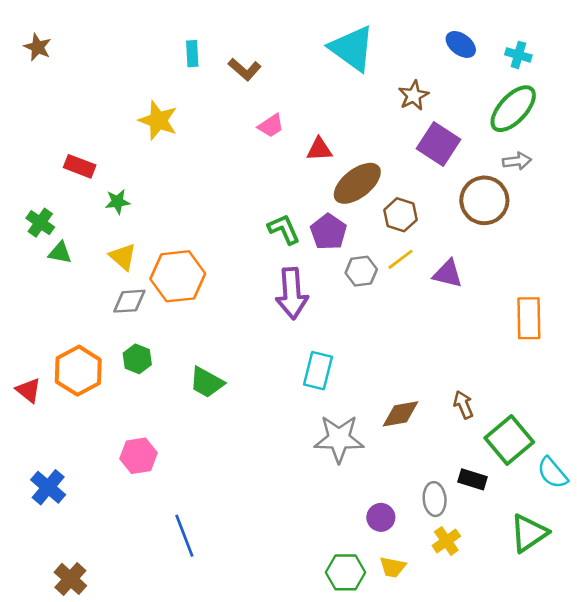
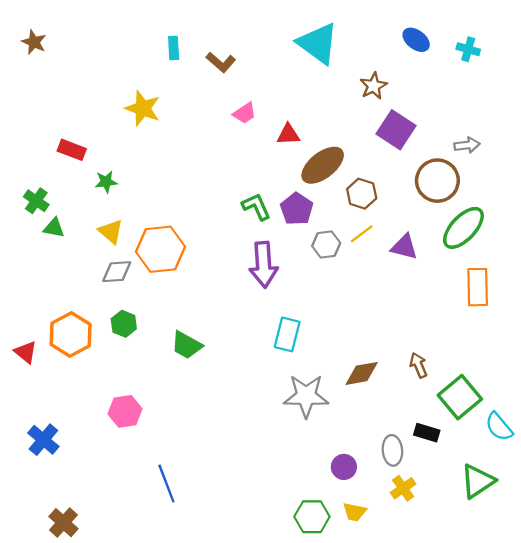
green ellipse: (513, 109) -> (463, 228), moved

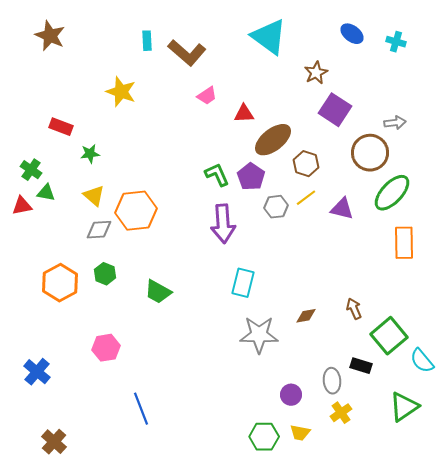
brown star: (34, 42) -> (50, 36), moved, size x1.4
brown L-shape: (221, 62) -> (187, 53), size x1.5
red triangle: (26, 352) -> (22, 206), moved, turned -50
brown diamond: (362, 373) -> (306, 316), size x0.7

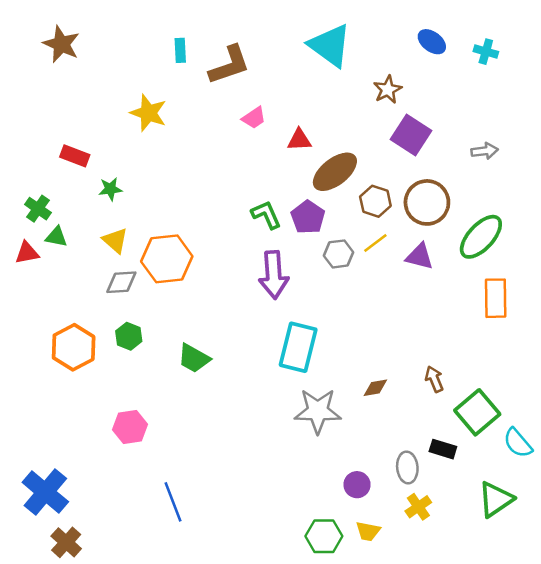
brown L-shape: (187, 53) -> (229, 65), turned -60
brown circle: (370, 153) -> (427, 202), moved
cyan rectangle: (243, 283) -> (298, 347), size x1.4
blue cross: (37, 372) -> (45, 492), moved, size x1.4

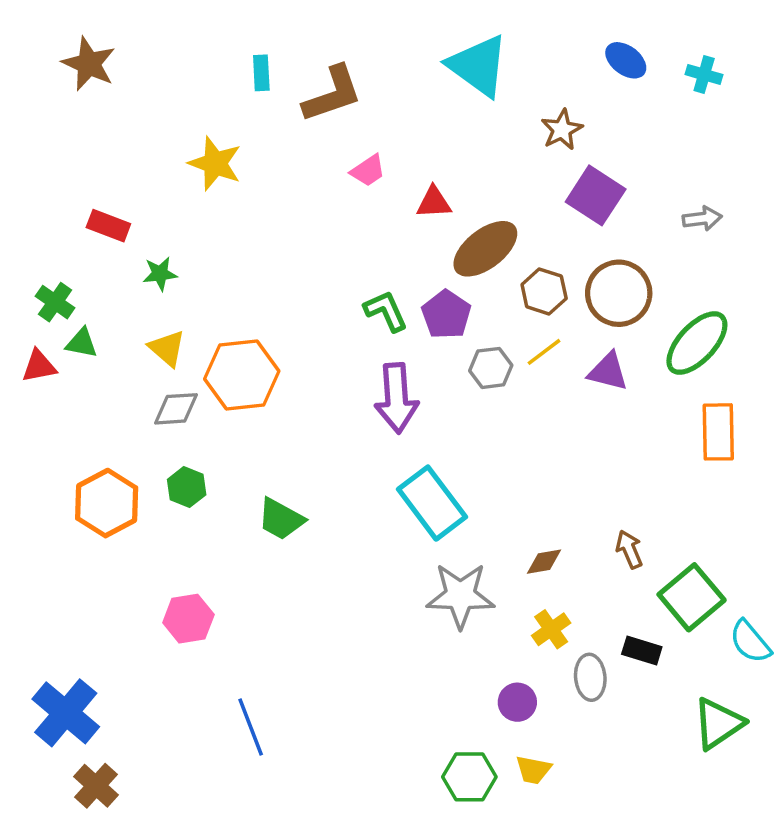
cyan rectangle: (298, 347) -> (432, 503), turned -51
yellow cross: (418, 507) -> (551, 629), moved

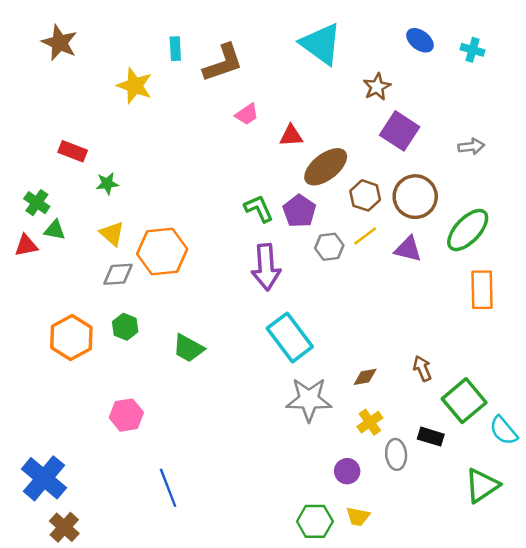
yellow star: (215, 163) -> (135, 86), moved

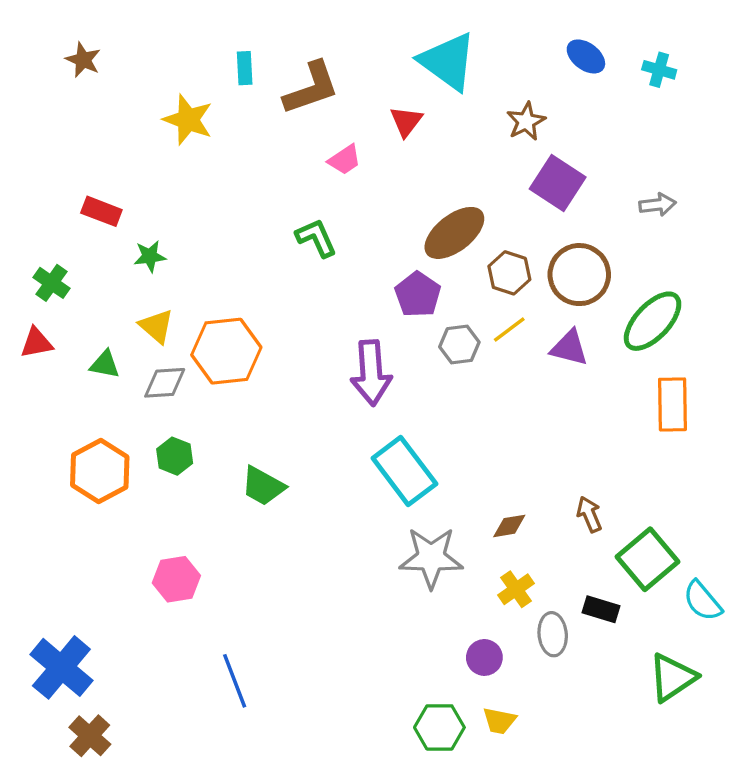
brown star: (59, 43) -> (83, 60), size x0.7
red triangle: (291, 136) -> (406, 121), moved, turned -50
green L-shape: (259, 209) -> (316, 238), moved
green triangle: (55, 230) -> (105, 364), moved

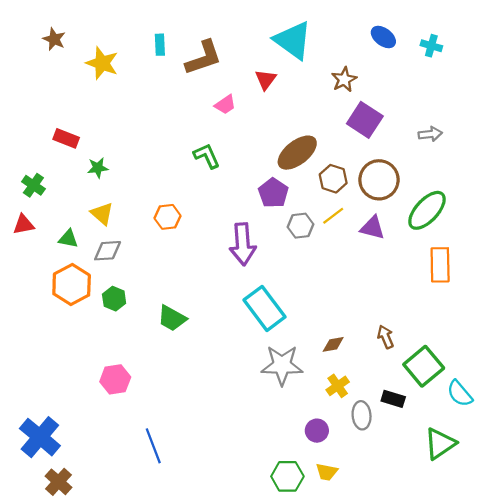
yellow star: (188, 120) -> (102, 63), moved
orange hexagon: (226, 351) -> (168, 217), moved, size x0.6
orange hexagon: (100, 471) -> (72, 284), moved

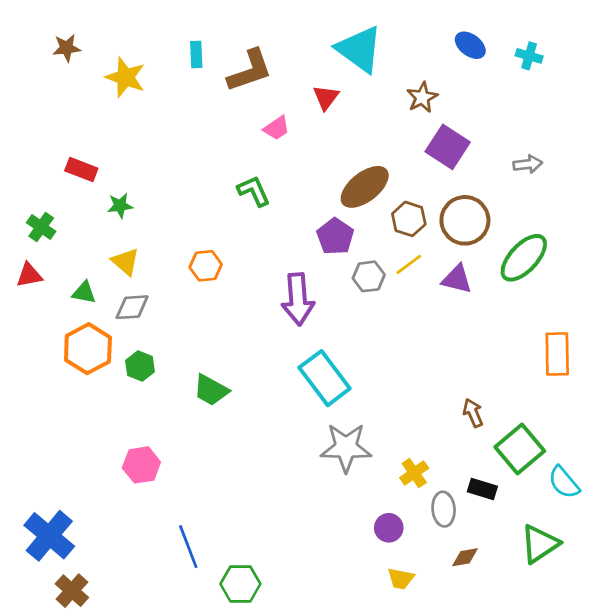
brown star: (54, 39) -> (67, 48), turned -30
orange rectangle: (440, 265) -> (557, 354), moved
brown diamond: (333, 344) -> (465, 557), moved
green hexagon: (287, 476) -> (240, 584), moved

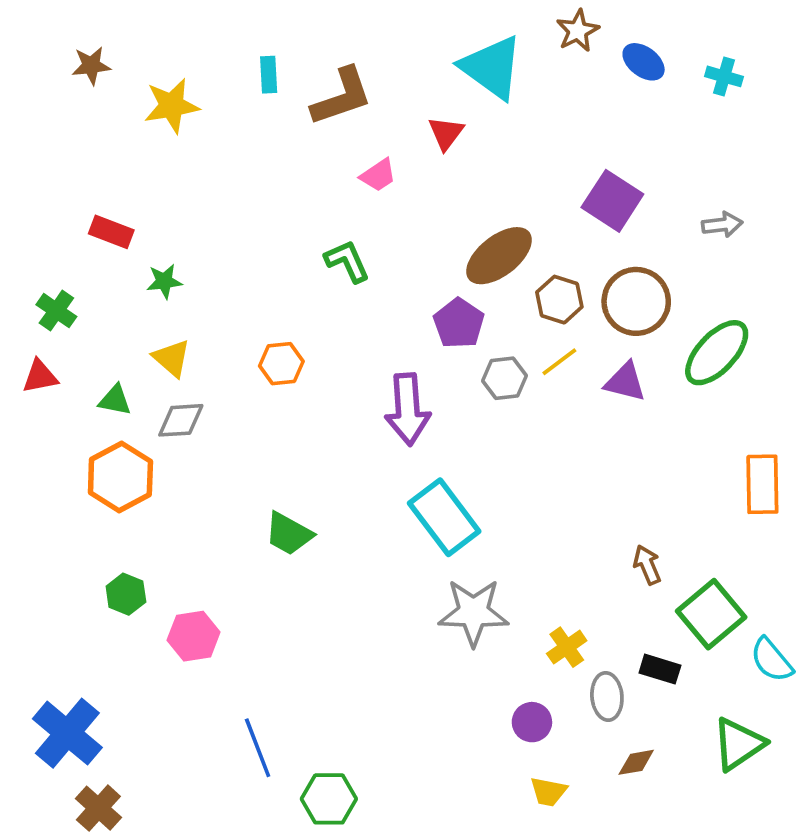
yellow star: (125, 77) -> (172, 106), turned -30
brown star: (422, 97) -> (578, 31), moved
green hexagon: (140, 366) -> (126, 594), moved

